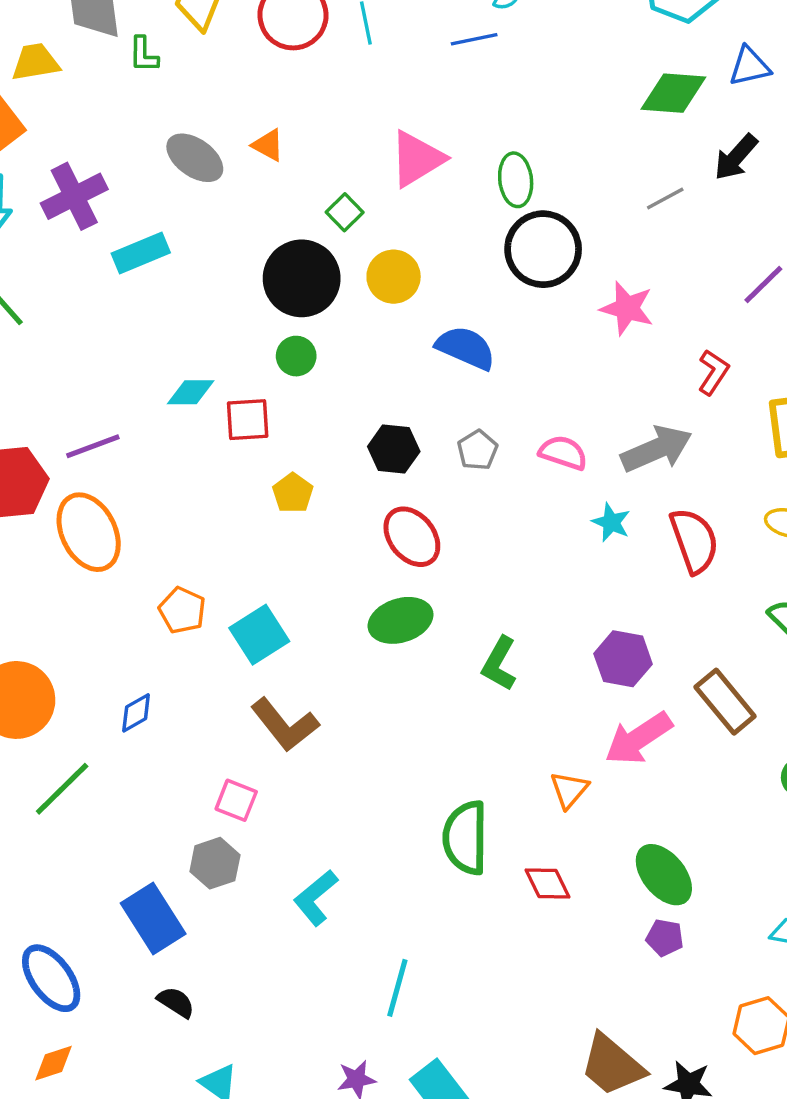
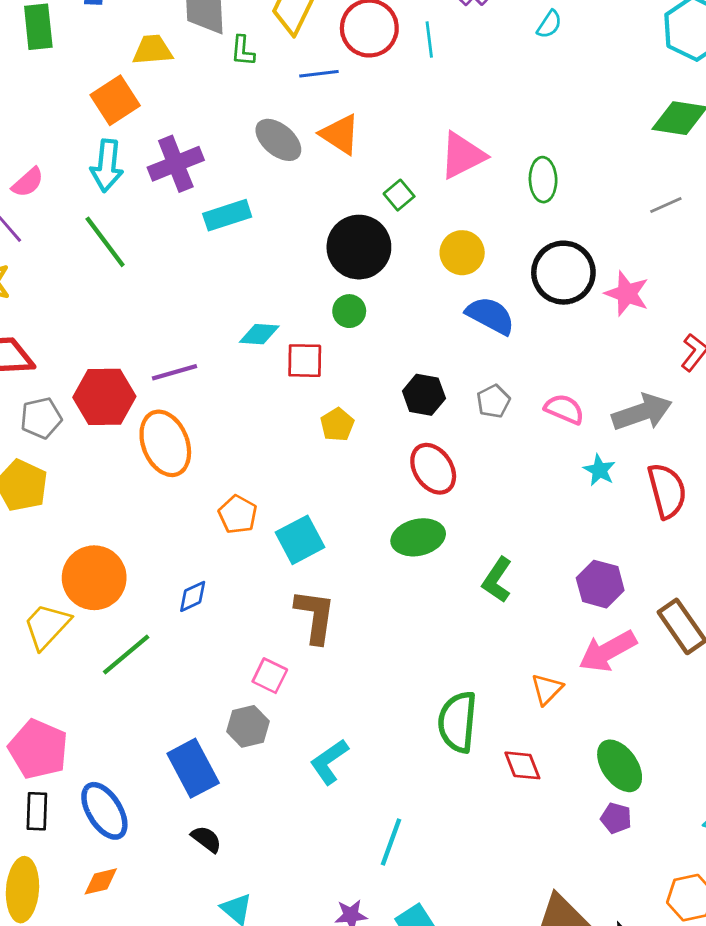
blue line: (474, 39) -> (319, 74), moved
orange triangle: (268, 145) -> (340, 134), size x1.5
black circle: (543, 249) -> (563, 273), moved
yellow circle: (394, 277) -> (462, 253), moved
brown L-shape: (285, 725) -> (315, 616), turned -138

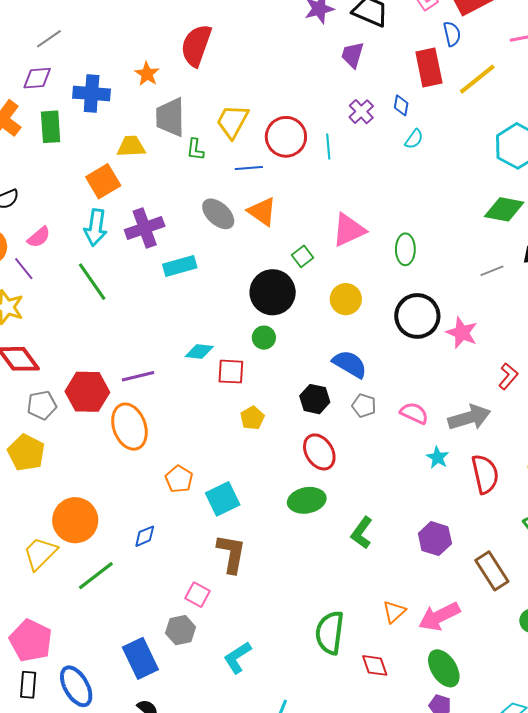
blue semicircle: (490, 316) -> (350, 364), moved
gray pentagon: (493, 401) -> (364, 406), turned -30
pink arrow: (608, 651) -> (439, 616), moved

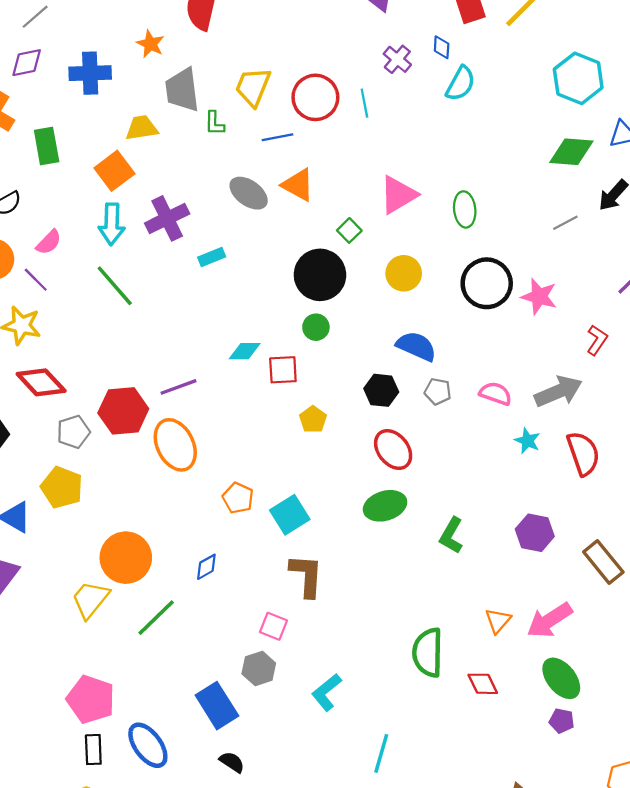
green rectangle: (51, 127) -> (47, 146), moved
cyan semicircle: (414, 139) -> (461, 84), size x1.5
cyan rectangle: (180, 266) -> (212, 257), size x0.7

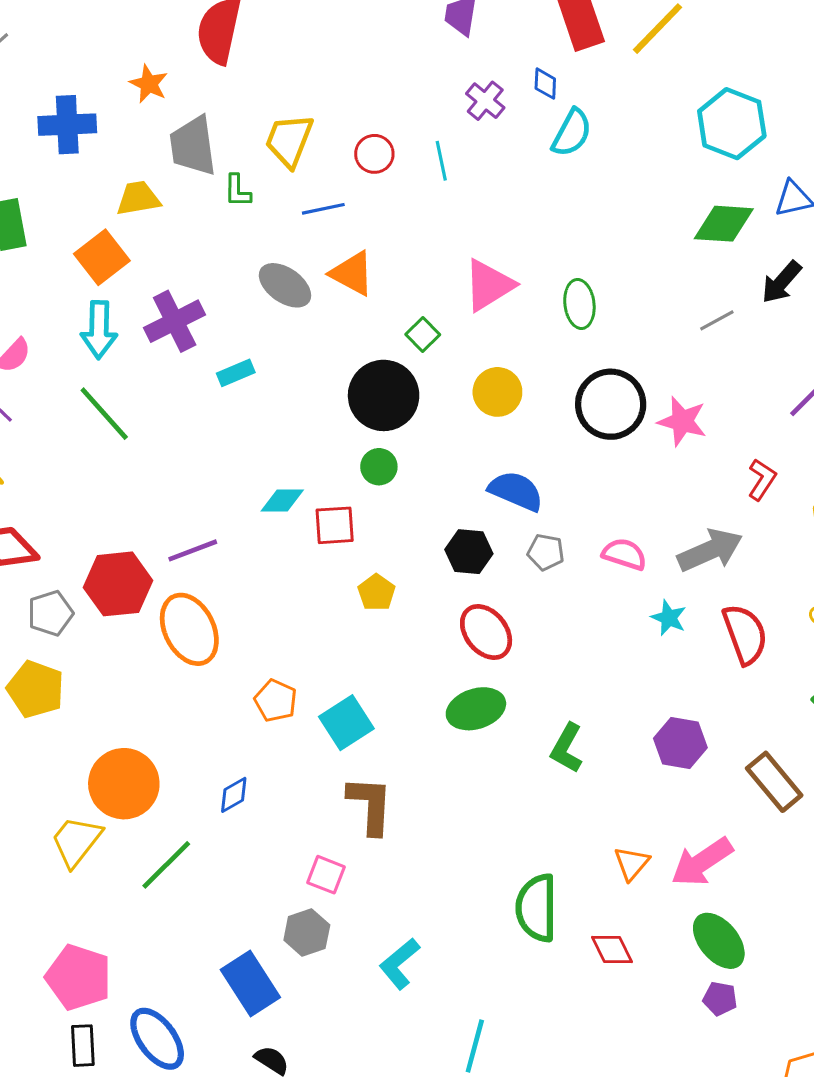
red circle: (315, 97) -> (374, 154), size x0.6

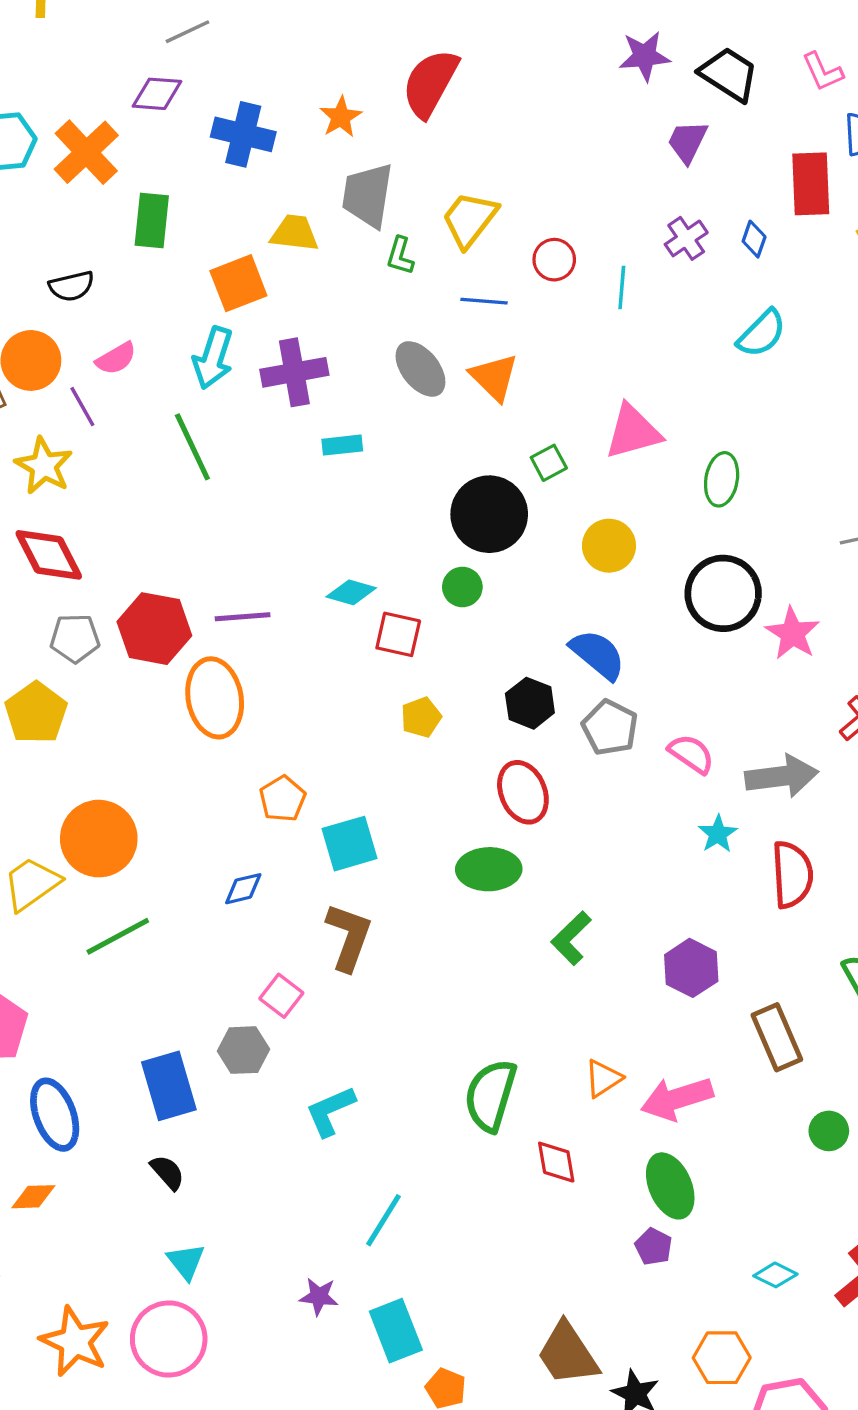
cyan semicircle: (572, 133) -> (762, 334), moved
gray pentagon: (546, 552) -> (610, 728), size x1.4
blue diamond: (234, 795) -> (243, 889), moved

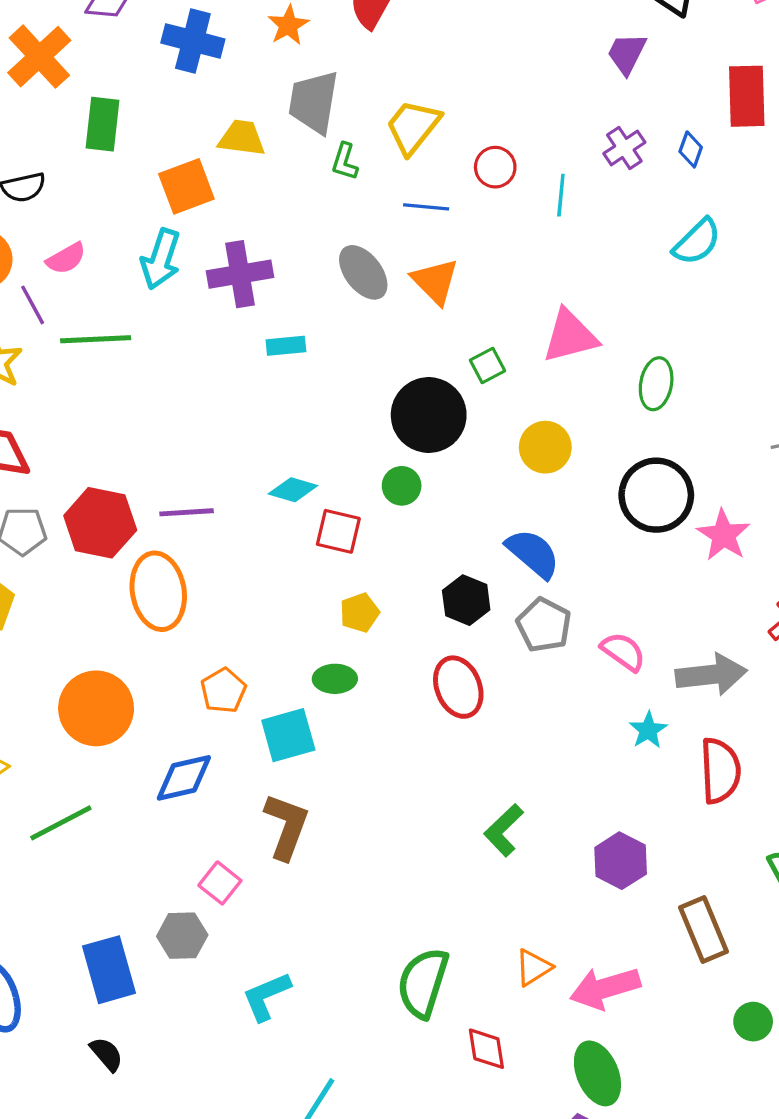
green line: (192, 447) -> (96, 339), moved, turned -68
orange circle: (99, 839) -> (96, 708), moved
green ellipse: (489, 869) -> (335, 679), moved, size x0.7
blue diamond: (243, 889) -> (184, 778), size x1.5

